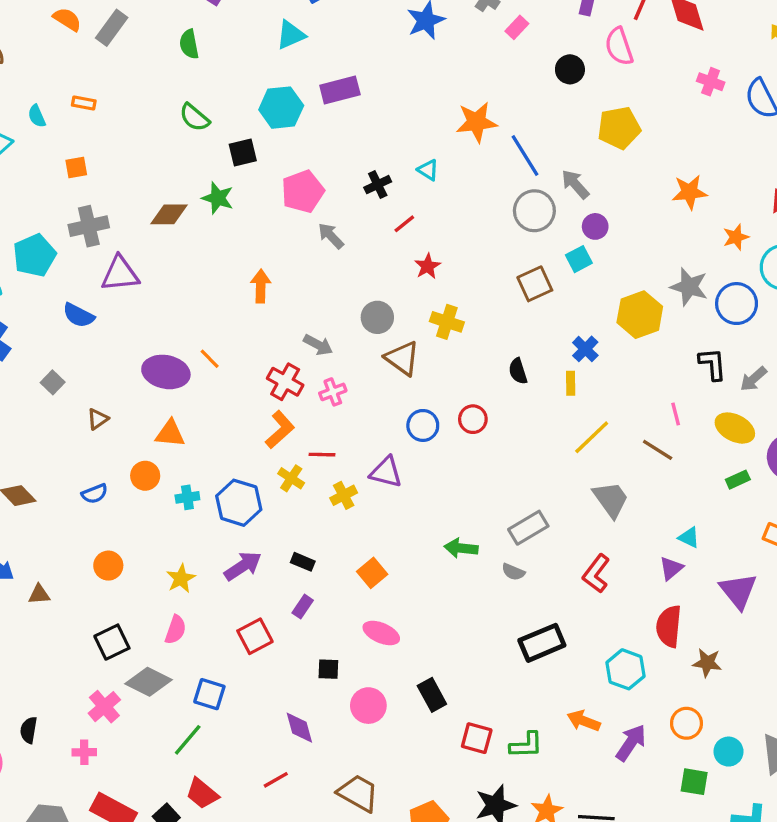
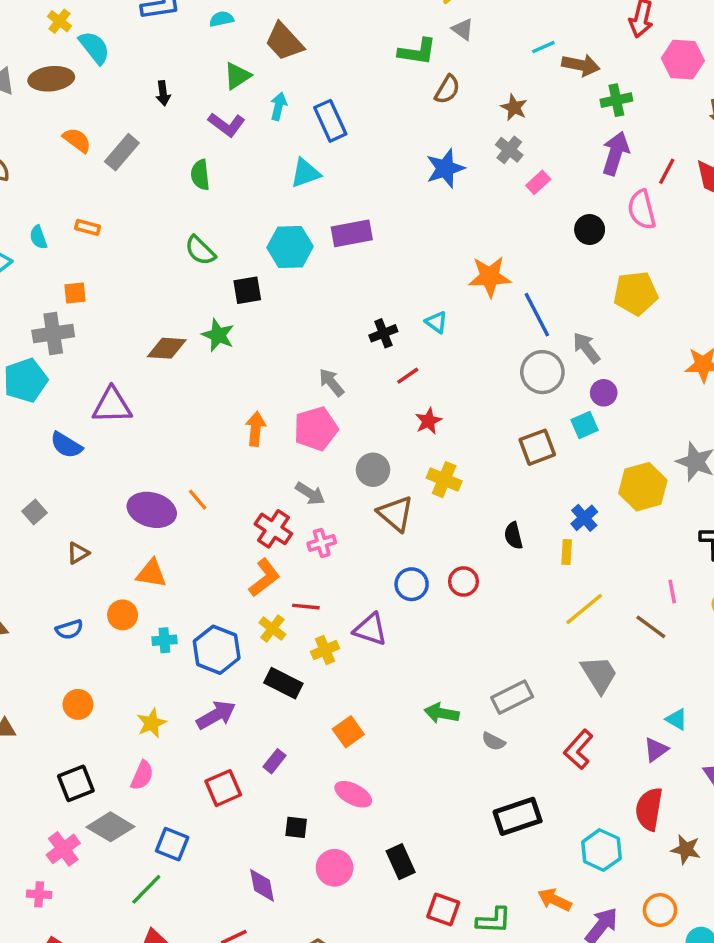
pink pentagon: (303, 191) -> (316, 429), moved
gray cross: (89, 226) -> (53, 334), moved
black rectangle: (303, 562) -> (283, 683), moved, size x1.5

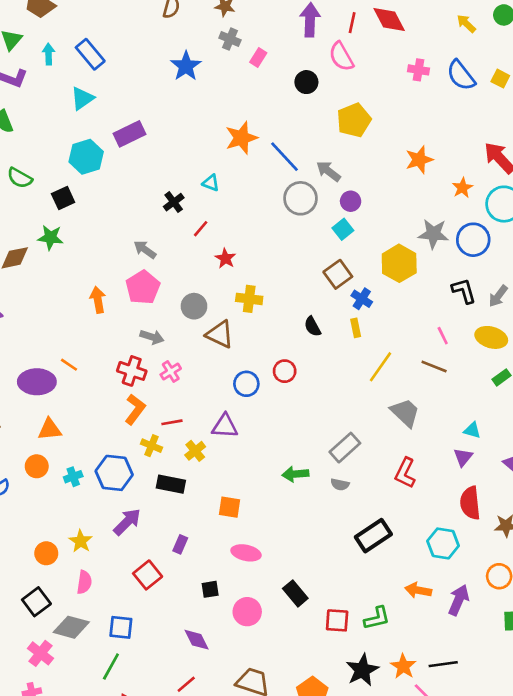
brown square: (537, 447) -> (338, 274), moved
orange circle: (78, 704) -> (46, 553), moved
orange square: (348, 732) -> (229, 507), turned -30

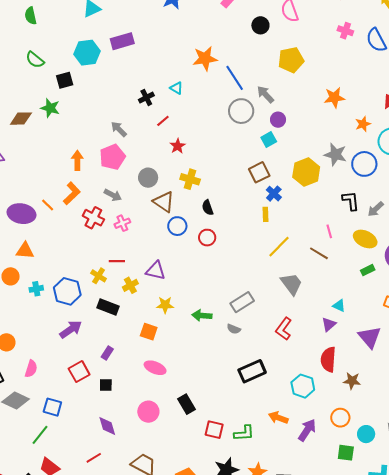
black semicircle: (313, 327) -> (208, 208), moved
blue circle: (246, 384) -> (177, 226), moved
orange L-shape: (135, 409) -> (72, 193), moved
yellow star: (81, 541) -> (165, 305), moved, turned 30
black square: (210, 589) -> (106, 385), moved

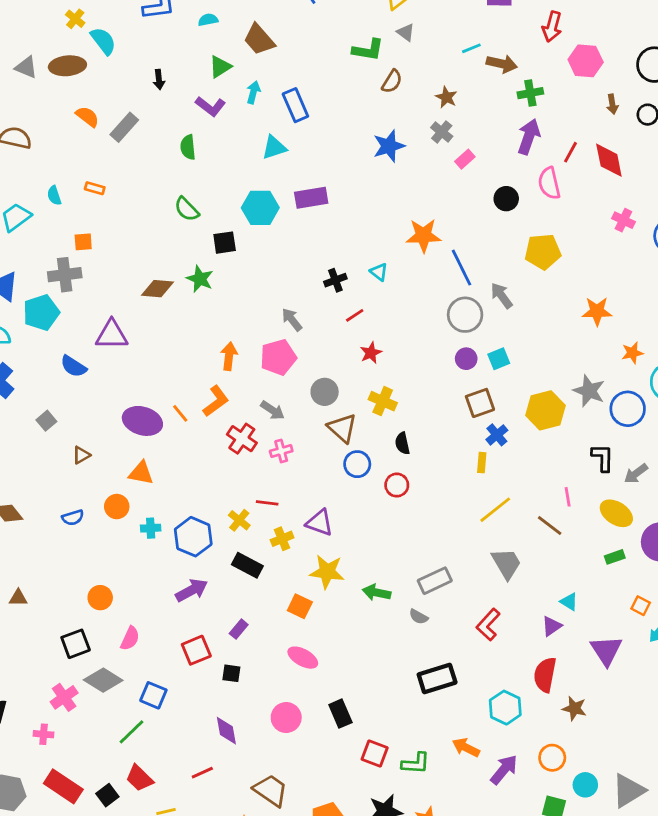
purple circle: (278, 120) -> (466, 359), moved
yellow star: (165, 305) -> (327, 572), size x1.4

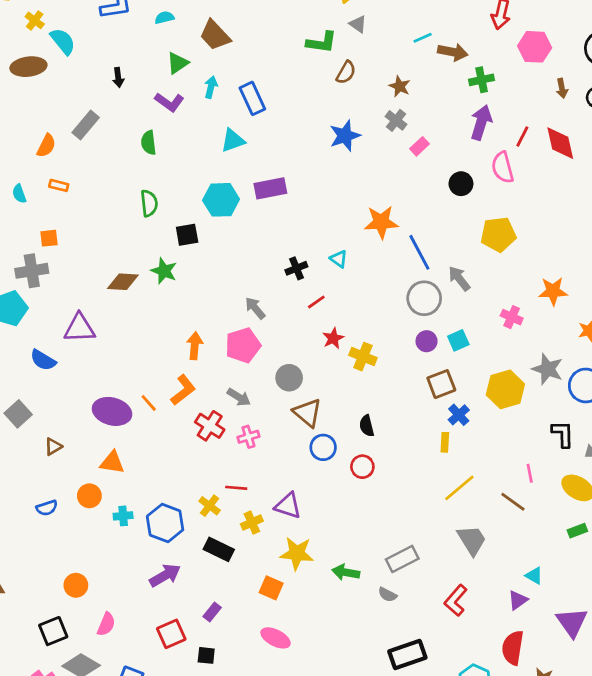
orange semicircle: (87, 117) -> (46, 146), moved, turned 80
green semicircle: (187, 209) -> (149, 203), turned -140
pink cross: (623, 220) -> (512, 317), moved
yellow cross: (383, 401) -> (363, 357), moved
gray square: (46, 421) -> (18, 414), size x1.4

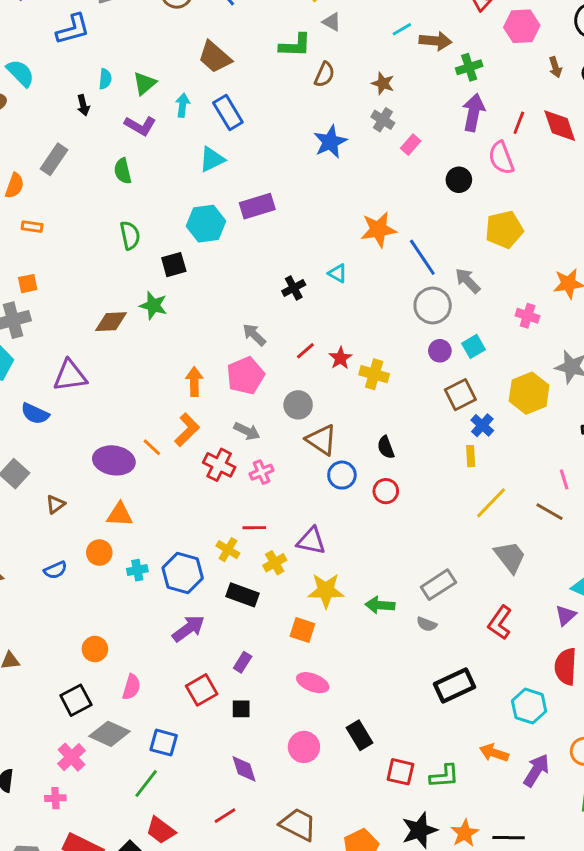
cyan semicircle: (164, 18) -> (105, 79), moved, turned 114
brown trapezoid: (215, 35) -> (215, 57), moved
red line: (316, 302) -> (305, 351), moved

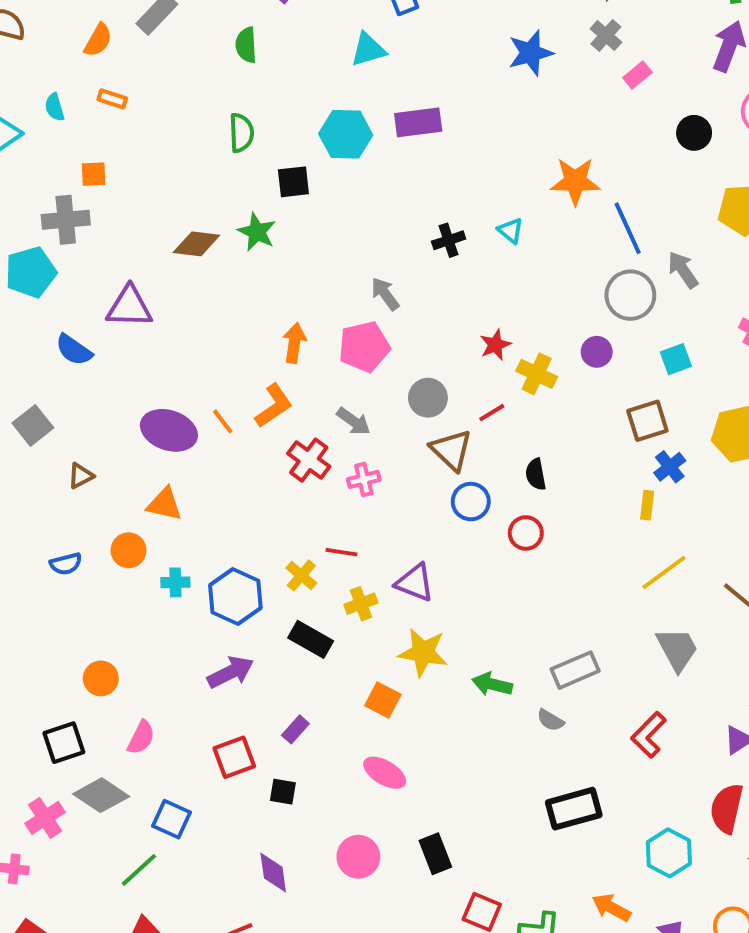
red line: (305, 351) -> (492, 413), moved
purple circle: (440, 351) -> (597, 352), moved

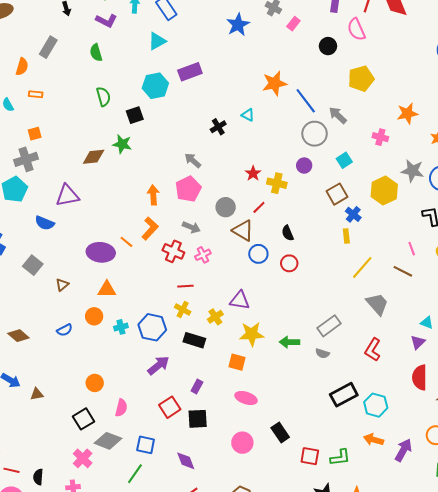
red line: (341, 552) -> (185, 286), moved
black square: (283, 792) -> (198, 419), size x1.5
cyan hexagon: (669, 853) -> (376, 405), moved
purple diamond: (273, 873) -> (186, 461), moved

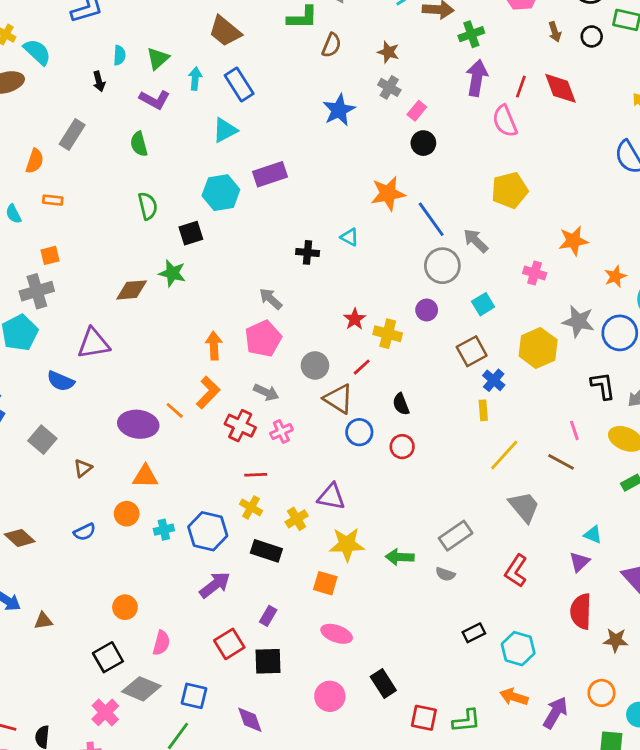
black circle: (328, 46) -> (423, 143), moved
black cross: (218, 127) -> (308, 252), turned 35
black rectangle: (344, 395) -> (474, 633), size x0.6

